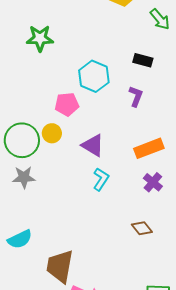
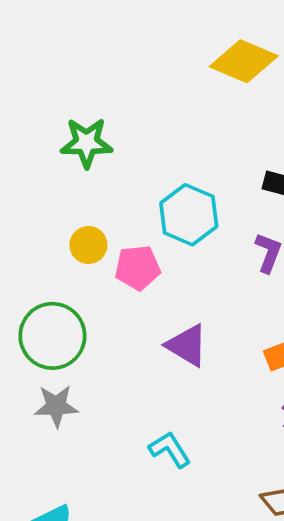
yellow circle: (52, 133) -> (88, 245), moved
cyan L-shape: (101, 179) -> (170, 450), moved, turned -65

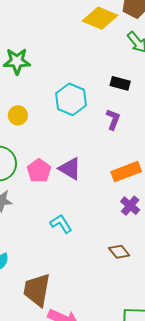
pink pentagon: (138, 268) -> (39, 171), moved, turned -30

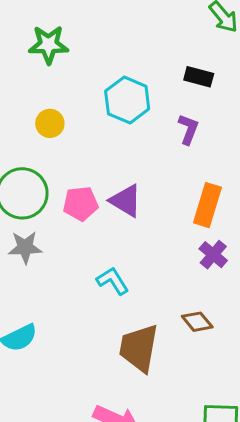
pink pentagon: (39, 171) -> (81, 204), turned 30
orange rectangle: (126, 172) -> (207, 205), turned -52
brown trapezoid: (37, 290) -> (139, 348), moved

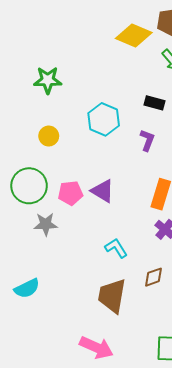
gray star: (25, 247) -> (46, 224), moved
cyan L-shape: (113, 281) -> (116, 248), moved
brown diamond: (197, 322) -> (153, 277), turned -70

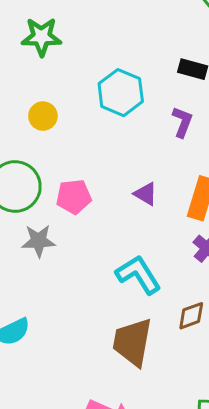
purple triangle: (103, 191) -> (146, 194), moved, size x0.7
cyan L-shape: (116, 248) -> (138, 275), size x1.4

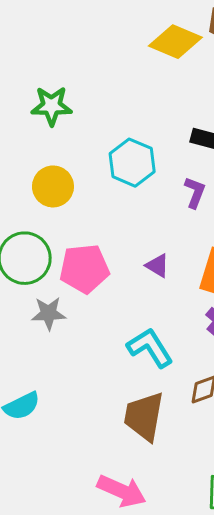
yellow circle: (43, 116) -> (53, 186), size x1.4
pink pentagon: (74, 197) -> (84, 269), size x1.4

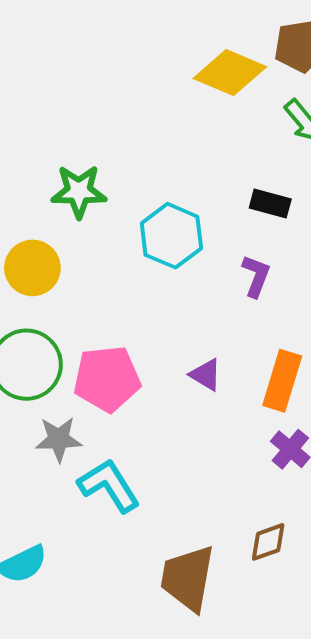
green star: (51, 106) -> (79, 191), moved
yellow circle: (53, 186) -> (32, 268), moved
cyan L-shape: (150, 348) -> (109, 485), moved

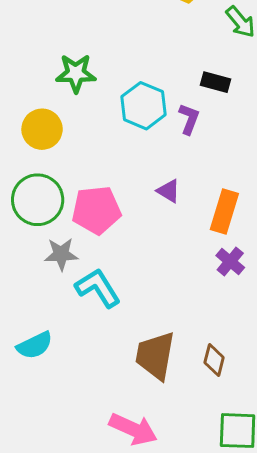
purple L-shape: (256, 276) -> (189, 119), moved
purple triangle: (206, 375) -> (168, 191), moved
brown diamond: (268, 542) -> (214, 360), moved, turned -56

